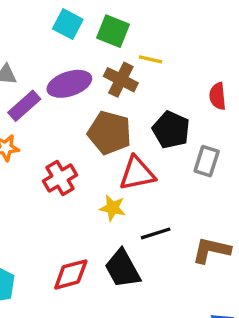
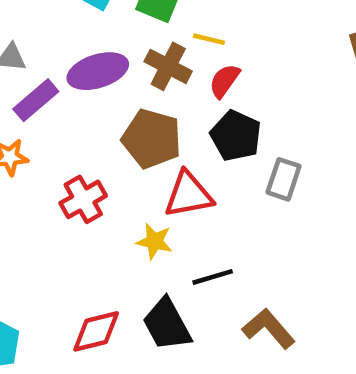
red semicircle: (218, 96) -> (224, 81), moved, turned 40
brown L-shape: (211, 250) -> (269, 328), moved, turned 36

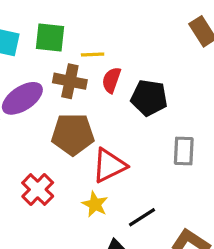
black pentagon: (236, 136) -> (149, 98), moved
gray rectangle: (284, 179) -> (184, 151), moved
yellow star: (154, 241) -> (95, 204), turned 30

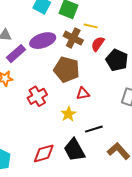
red triangle: (109, 165) -> (83, 94), size x0.6

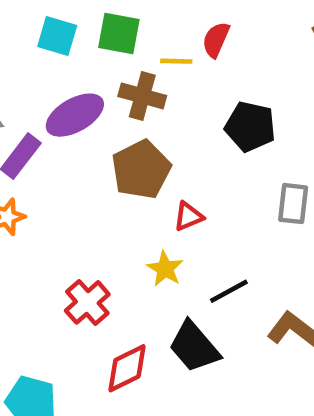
red semicircle: (98, 44) -> (216, 40), moved
brown pentagon: (67, 69) -> (141, 170), turned -30
red cross: (37, 96) -> (87, 302), moved

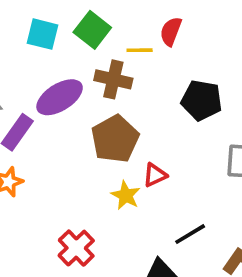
green square: (119, 34) -> (92, 30), turned 30
yellow star: (165, 269) -> (126, 195), moved

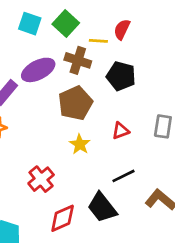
black pentagon: (202, 100) -> (121, 76), moved
red triangle: (155, 175) -> (120, 131), moved

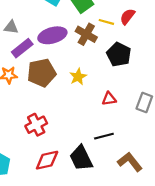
brown pentagon: (75, 103) -> (42, 73), moved
yellow star: (80, 144) -> (78, 77), moved

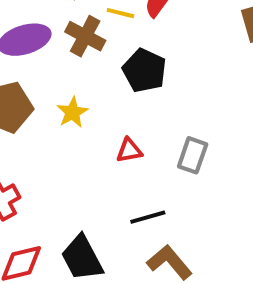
black line: (104, 136) -> (148, 217), moved

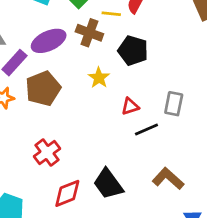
yellow star: (72, 112) -> (99, 78), moved
black line: (148, 217) -> (146, 130), moved

